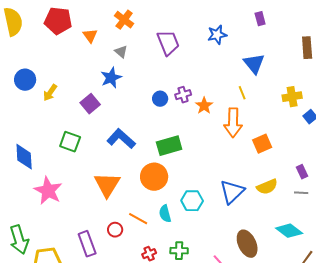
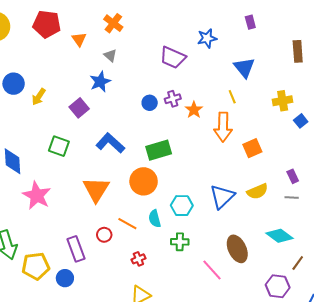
purple trapezoid: (168, 43) -> (173, 57), moved, turned 136
green cross: (179, 251) -> (180, 242), moved

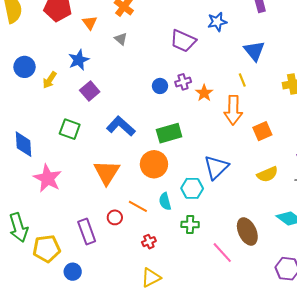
blue star: (100, 82) -> (79, 60), moved
blue triangle: (222, 196) -> (216, 167), moved
blue circle: (65, 278) -> (73, 272), moved

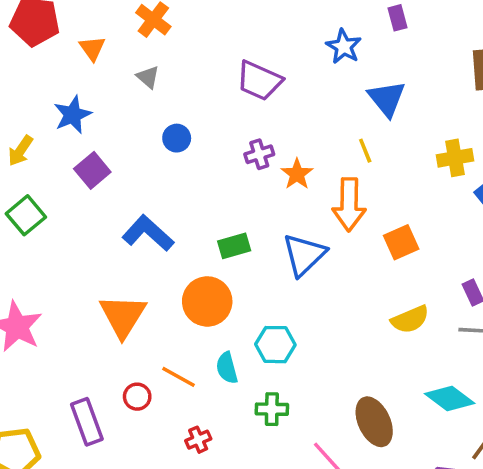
blue star: (217, 22) -> (344, 47), moved, turned -30
blue circle: (160, 86) -> (177, 138), moved
green square: (70, 129) -> (26, 215), moved, turned 30
green rectangle: (169, 133) -> (234, 246), size x0.7
blue triangle: (216, 167) -> (304, 255), moved

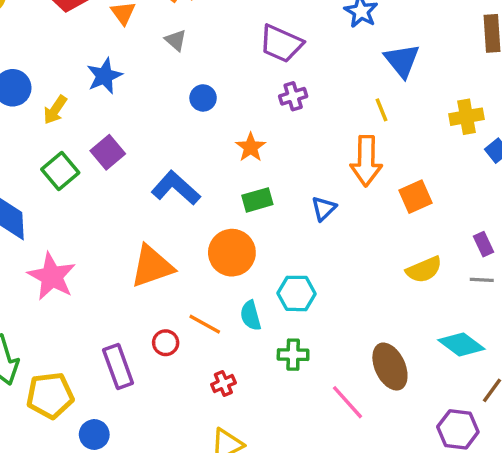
purple cross: (259, 154) -> (293, 96), moved
purple square: (92, 170) -> (108, 152), moved
orange star: (297, 174) -> (251, 147), moved
blue triangle: (304, 255) -> (324, 208), size x0.6
orange triangle: (123, 316) -> (152, 266), turned 39

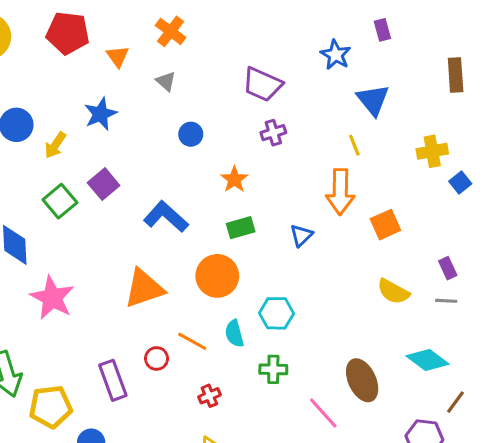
yellow semicircle: (424, 270) -> (393, 291), turned 52

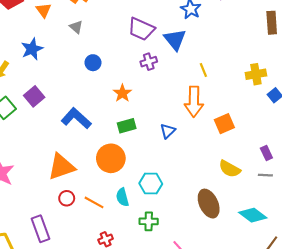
blue triangle: (373, 100) -> (175, 40), moved
red circle: (157, 358) -> (67, 198), moved
brown ellipse: (362, 380) -> (209, 204), moved

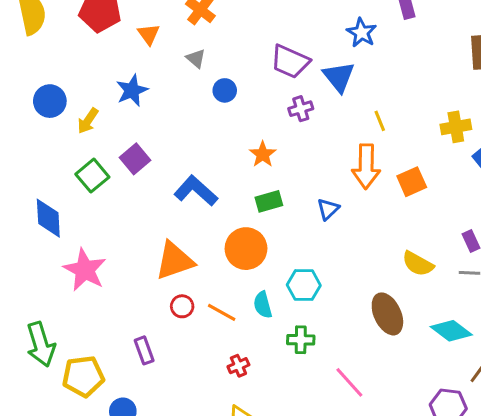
blue circle: (93, 63) -> (225, 90), moved
orange square: (224, 124) -> (412, 182), moved
purple rectangle: (40, 229) -> (144, 350), size x0.7

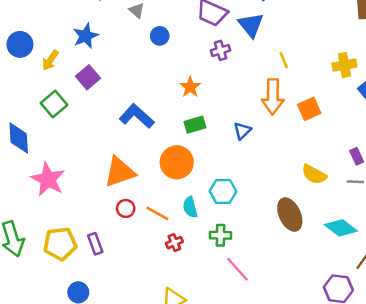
purple square: (135, 159) -> (88, 77), moved
red cross: (238, 366) -> (174, 243), moved
yellow pentagon: (83, 376) -> (60, 244), moved
pink line: (349, 382) -> (238, 269), moved

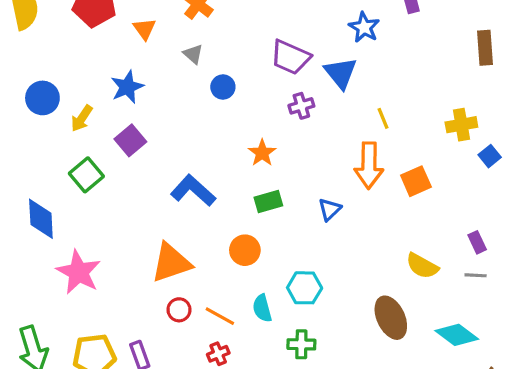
orange circle: (177, 162) -> (245, 250), size x0.7
red cross: (174, 243) -> (218, 354), moved

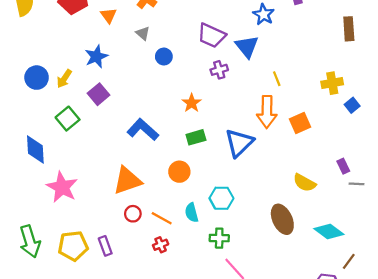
blue circle: (42, 98) -> (37, 78), moved
blue triangle: (330, 209) -> (239, 143), size x1.8
gray line: (476, 275) -> (357, 184), moved

